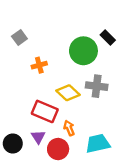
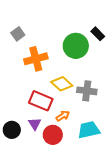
orange cross: (39, 65) -> (36, 59), size x1.6
gray cross: (97, 86) -> (87, 91), moved
orange arrow: (69, 128) -> (63, 116), turned 80

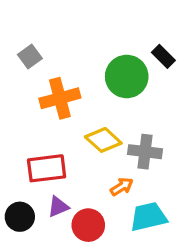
red rectangle: (41, 101) -> (47, 168), moved, turned -30
orange arrow: (63, 116) -> (122, 187), moved
purple triangle: (35, 124) -> (58, 207), turned 40

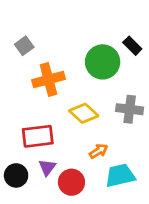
gray cross: (145, 152) -> (130, 109), moved
purple triangle: (58, 207) -> (47, 167), turned -30

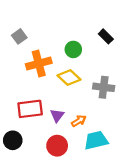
green circle: (103, 62) -> (73, 49), moved, size x0.6
yellow diamond: (84, 113) -> (69, 78), moved
purple triangle: (47, 167) -> (57, 115), moved

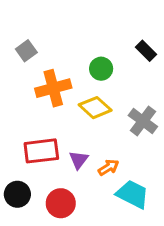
gray cross: (104, 87) -> (143, 121), turned 30
cyan trapezoid: (96, 140) -> (132, 194), turned 40
red circle: (57, 146) -> (61, 203), moved

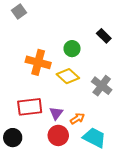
gray square: (26, 51) -> (19, 12), moved
orange cross: (53, 88) -> (38, 62), turned 30
red circle: (61, 203) -> (58, 135), moved

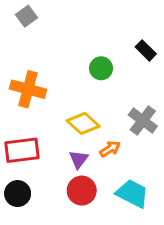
orange cross: (38, 62) -> (28, 89), moved
yellow diamond: (68, 76) -> (83, 123), moved
red rectangle: (30, 107) -> (22, 150), moved
orange arrow: (77, 119) -> (110, 149), moved

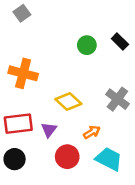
green circle: (101, 68) -> (87, 45), moved
orange arrow: (110, 149) -> (92, 132), moved
purple triangle: (79, 159) -> (49, 130), moved

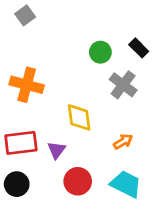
gray cross: (117, 99) -> (123, 85), moved
yellow diamond: (68, 102) -> (79, 117), turned 40
orange arrow: (92, 132) -> (123, 142), moved

